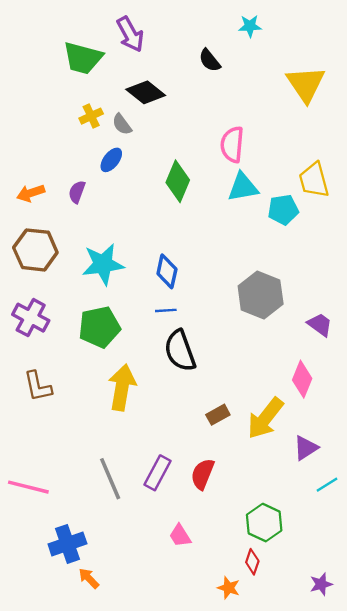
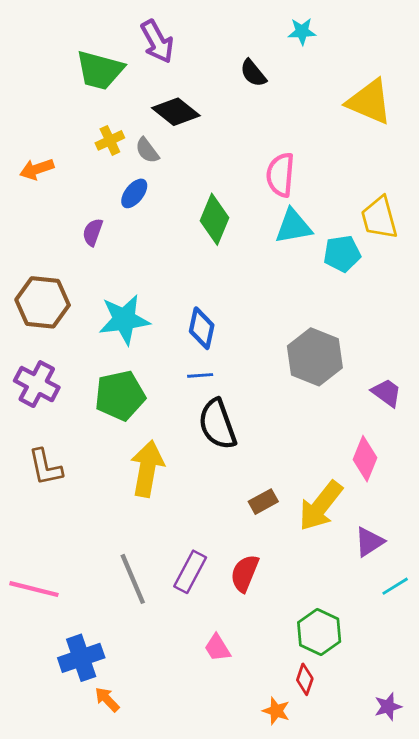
yellow triangle: (306, 84) -> (369, 102), turned -33
orange arrow: (31, 193) -> (37, 169), moved

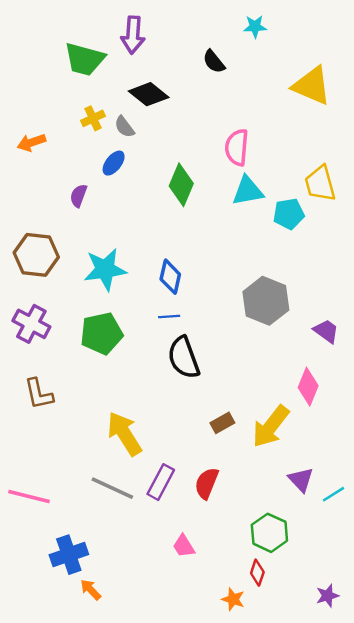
purple arrow: (157, 42) -> (133, 35), turned 33
yellow arrow: (147, 469) -> (124, 434), moved, turned -42
purple triangle: (369, 542) -> (301, 480), moved, turned -40
gray line: (133, 579) -> (112, 488), turned -42

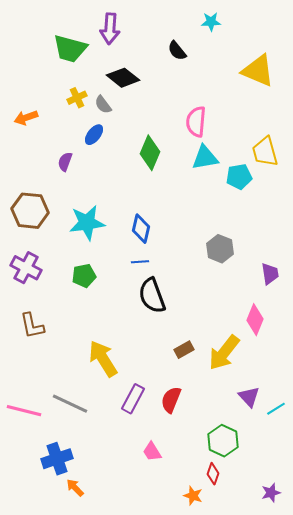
gray hexagon: (266, 301) -> (220, 249), size x0.7
purple trapezoid: (326, 331) -> (270, 274), turned 45
green pentagon: (101, 333) -> (84, 276), size x0.7
gray line: (112, 488) -> (70, 404), moved

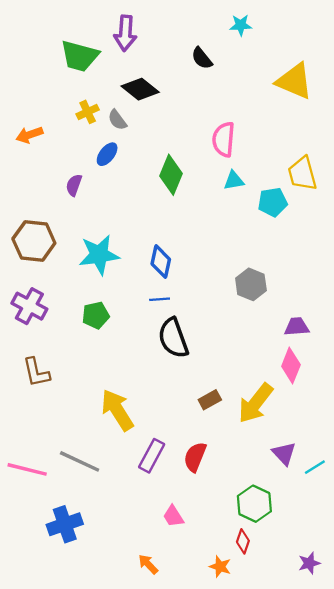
cyan triangle: (205, 158) -> (234, 180), size x0.7
purple trapezoid: (270, 274) -> (297, 327), moved, turned -85
orange arrow: (75, 488) -> (148, 564), moved

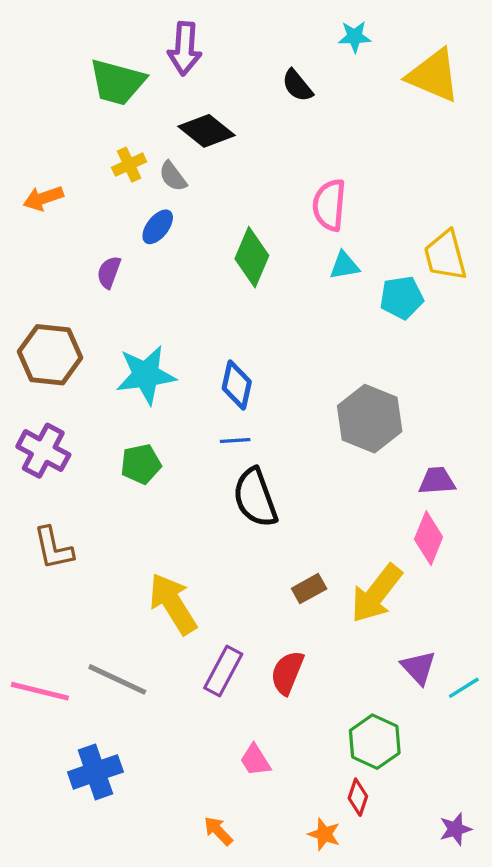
yellow triangle: (294, 81) -> (434, 75), moved
gray hexagon: (251, 284) -> (370, 419), size x1.4

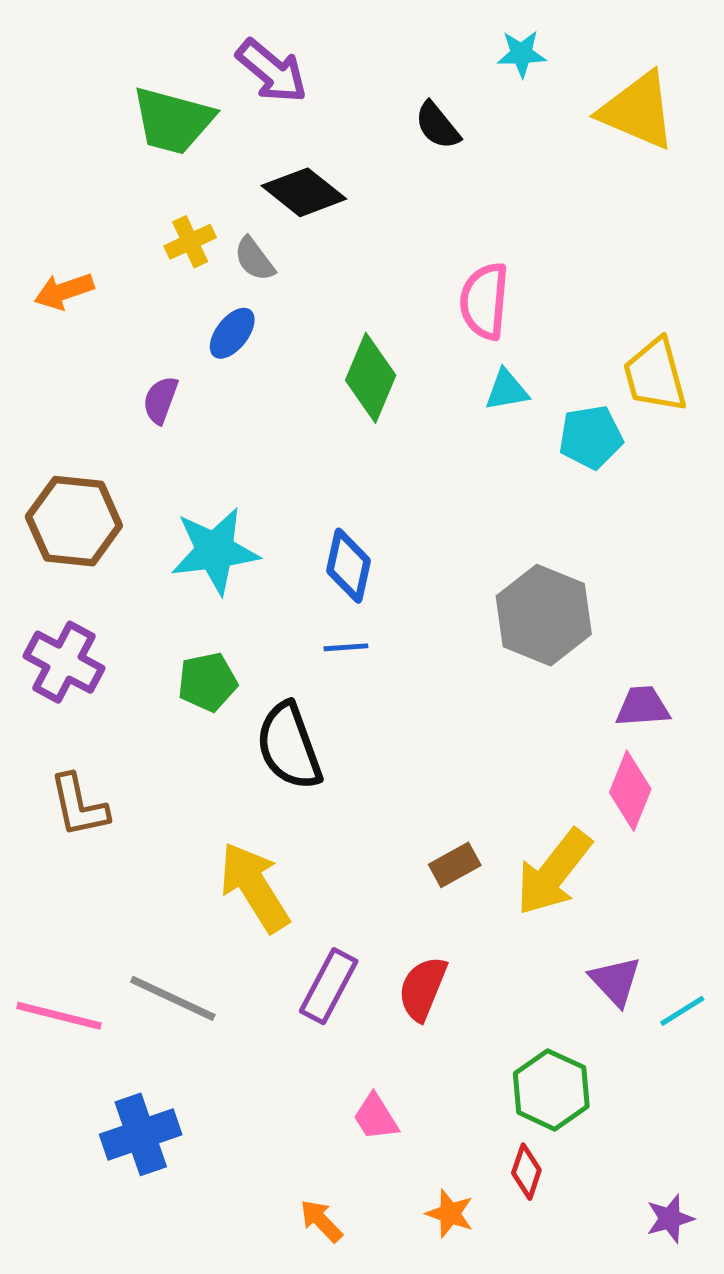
purple arrow: (185, 48) -> (272, 71), turned -54
black semicircle: (255, 498) -> (289, 746), moved
orange star: (324, 834) -> (450, 1214), moved

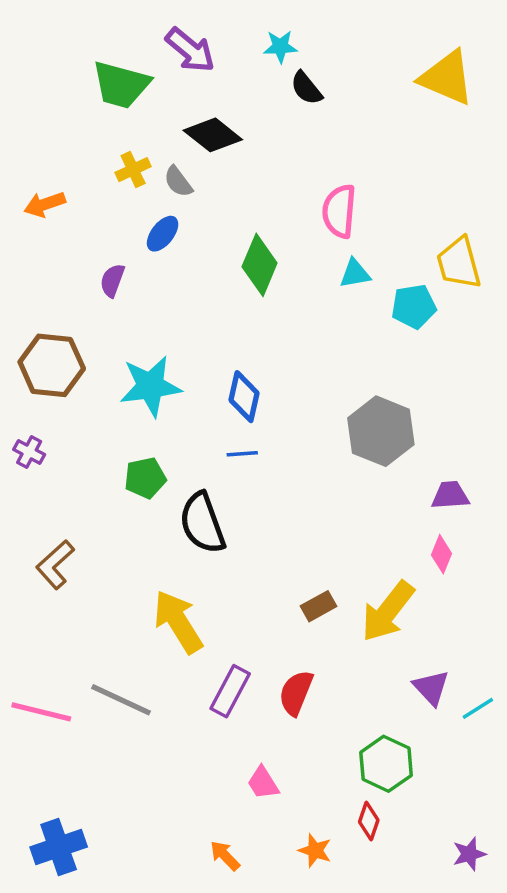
cyan star: (522, 54) -> (280, 47), moved
purple cross: (64, 662) -> (29, 452), moved, size x0.6
pink diamond: (630, 791) -> (441, 554), size x0.7
brown L-shape: (79, 806) -> (55, 565), turned 60
blue cross: (141, 1134) -> (59, 847), moved

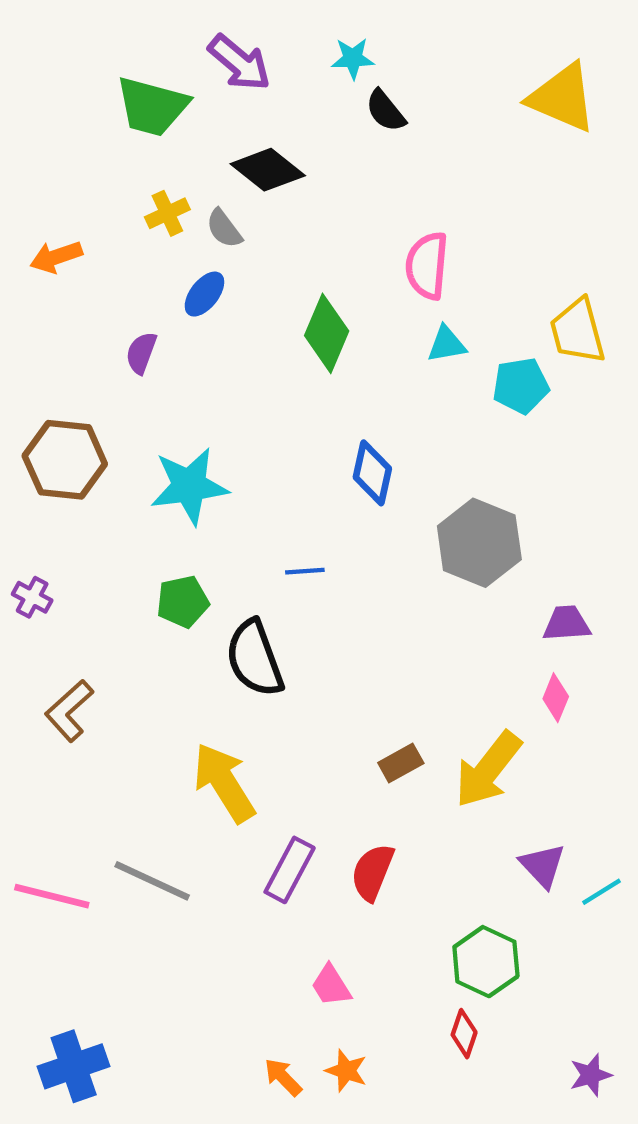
blue diamond: (244, 397) -> (372, 473), moved
purple cross: (29, 452) -> (32, 597), moved
orange star: (315, 850) -> (346, 1071), moved

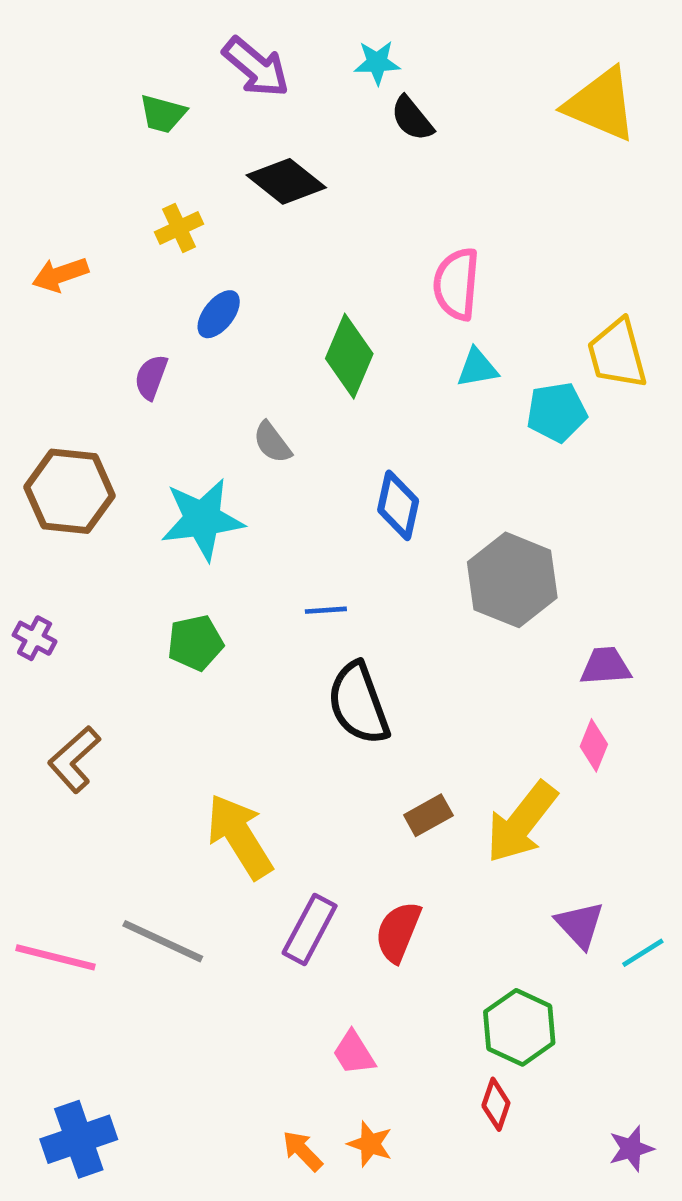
green trapezoid: (152, 106) -> (163, 114), size x0.6
gray semicircle: (224, 229) -> (272, 442), moved
black semicircle: (255, 658) -> (358, 703), moved

